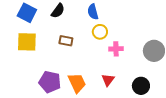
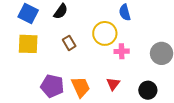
blue semicircle: (93, 12) -> (125, 12), moved
yellow circle: (100, 32) -> (105, 33), size x1.5
brown rectangle: (66, 41) -> (69, 43), turned 48

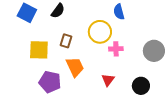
brown rectangle: (69, 43) -> (66, 41), turned 48
yellow square: (28, 44) -> (39, 50), moved
orange trapezoid: (81, 87) -> (75, 67), moved

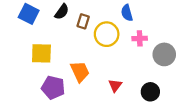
brown rectangle: (66, 41) -> (83, 21), moved
pink cross: (116, 49) -> (140, 38), moved

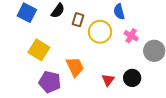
pink cross: (140, 38) -> (131, 36), turned 32
yellow square: (41, 53) -> (39, 50), turned 30
black circle: (150, 92) -> (132, 78), moved

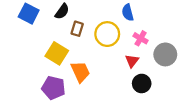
brown rectangle: (78, 20) -> (77, 29), moved
yellow square: (39, 50) -> (57, 53), moved
red triangle: (108, 80) -> (132, 61), moved

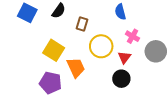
brown rectangle: (77, 29) -> (82, 24), moved
yellow circle: (107, 34) -> (101, 46), moved
black circle: (142, 83) -> (121, 79), moved

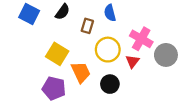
blue semicircle: (120, 12) -> (110, 13), moved
pink cross: (133, 36) -> (141, 39), size x1.5
black circle: (121, 79) -> (110, 84), moved

